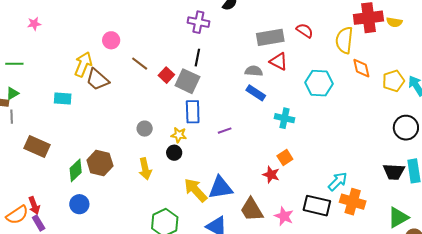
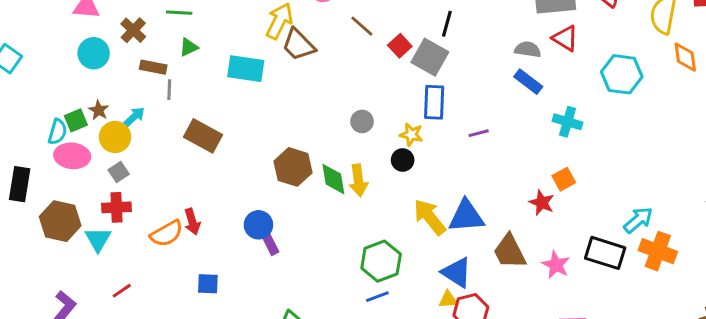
green triangle: (12, 93) -> (189, 47), moved
cyan rectangle: (63, 98) -> (246, 69), size x1.4
green diamond: (76, 170) -> (333, 179), moved, turned -60
purple rectangle: (39, 223) -> (270, 243), moved

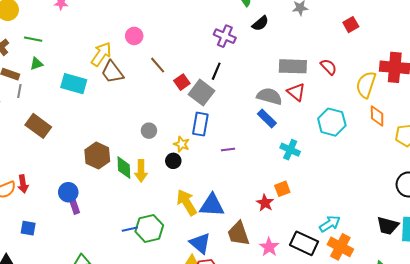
gray semicircle: (528, 49) -> (269, 96), size x1.4
blue line: (377, 297) -> (130, 229), moved

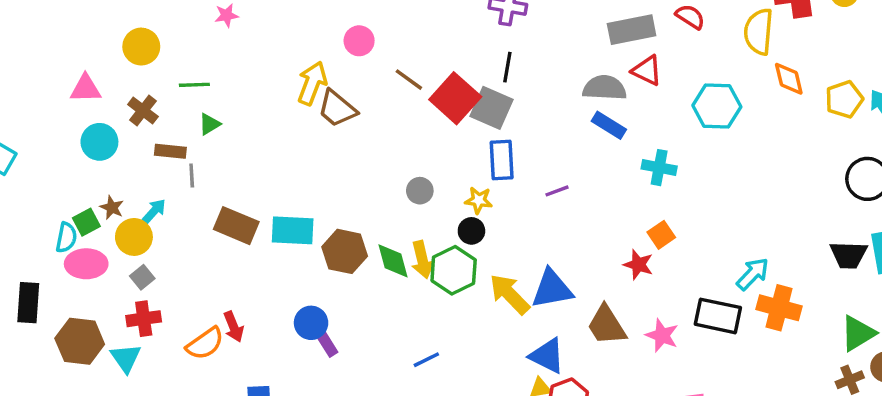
red square: (182, 82) -> (455, 98), size x1.8
cyan rectangle: (74, 84) -> (293, 230), moved
green hexagon: (149, 228) -> (454, 270), moved

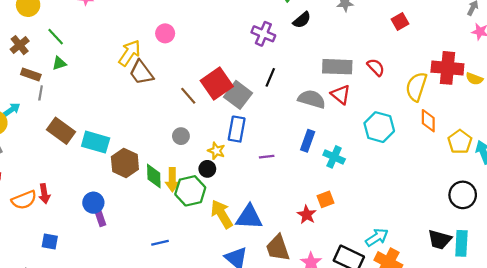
black line: (507, 67) -> (270, 77), moved
brown line: (409, 80) -> (188, 96), moved
green line: (194, 85) -> (56, 37), turned 36
yellow pentagon: (844, 99) -> (460, 142), turned -30
blue rectangle: (609, 125) -> (308, 141), moved, turned 65

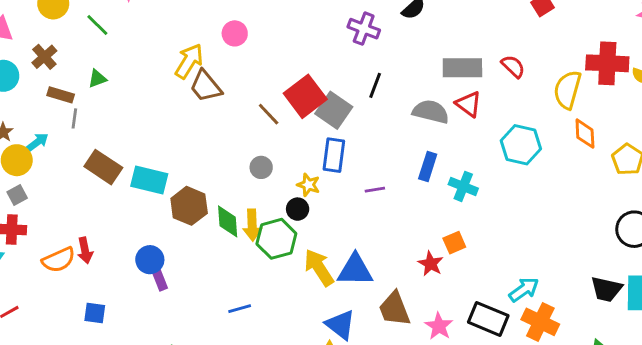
green line: (56, 37) -> (97, 25), moved

